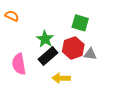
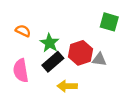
orange semicircle: (12, 16) -> (23, 31), moved
green square: (80, 23) -> (109, 22), moved

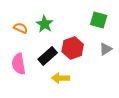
green star: (50, 43) -> (45, 24), moved
gray triangle: (99, 60) -> (106, 49), moved, turned -40

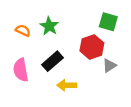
red hexagon: (73, 48) -> (92, 47), moved
gray triangle: (106, 49) -> (109, 66), moved

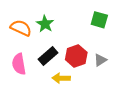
orange semicircle: (23, 31) -> (21, 28), size x1.5
red hexagon: (92, 47) -> (76, 56), moved

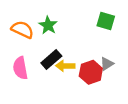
red hexagon: (76, 56) -> (91, 72), moved
yellow arrow: (61, 78) -> (65, 66), moved

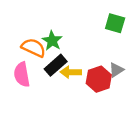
green star: (48, 25) -> (52, 41), moved
orange semicircle: (22, 30) -> (34, 48), moved

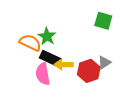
black rectangle: (56, 65) -> (50, 58), turned 66
pink semicircle: (22, 74) -> (43, 74), moved

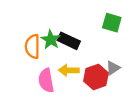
orange semicircle: (30, 43) -> (33, 46), turned -115
black rectangle: (50, 58) -> (69, 41), moved

